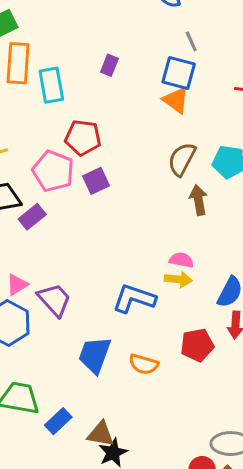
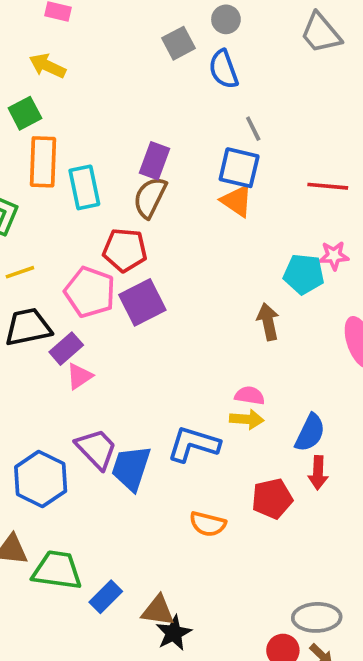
purple rectangle: (109, 65) -> (155, 161), size x1.4
brown semicircle: (182, 159) -> (150, 197), moved
purple square: (96, 181) -> (142, 302), size x1.4
pink triangle: (17, 285) -> (79, 376), moved
blue trapezoid: (95, 355) -> (131, 468), moved

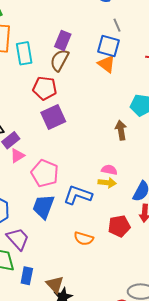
pink pentagon: (90, 292) -> (45, 173), moved
purple trapezoid: (96, 449) -> (18, 239), moved
blue rectangle: (106, 597) -> (27, 276), turned -36
brown triangle: (158, 611) -> (55, 284), turned 36

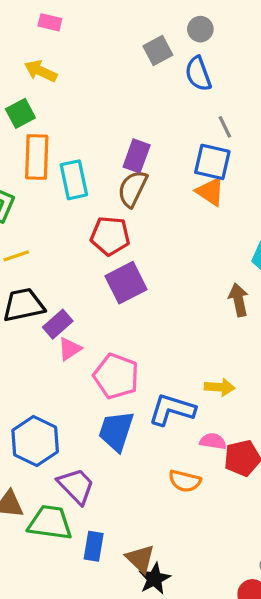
pink semicircle: (109, 170) -> (213, 441), moved

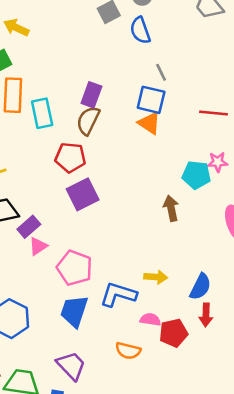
purple trapezoid: (76, 486) -> (71, 366), moved

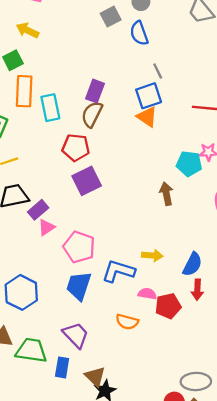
blue square: (151, 100) -> (149, 96), turned -32

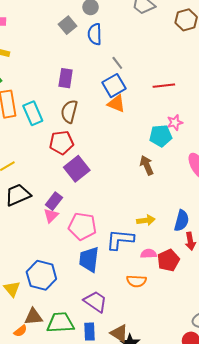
blue semicircle: (139, 33) -> (95, 34), turned 30
purple rectangle: (95, 91) -> (66, 78), moved
purple rectangle: (38, 210) -> (54, 201), moved

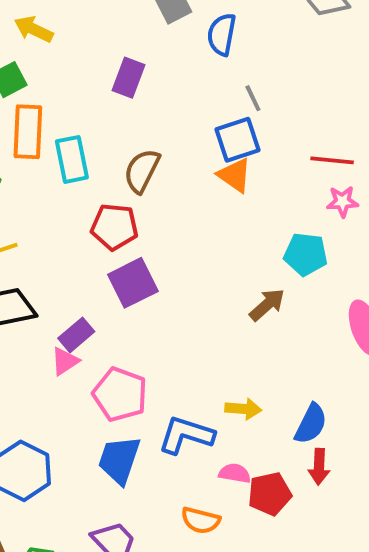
purple rectangle: (66, 78) -> (128, 78), moved
pink star: (175, 122) -> (342, 202), moved
brown arrow: (147, 165) -> (267, 305), turned 60

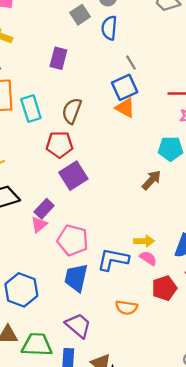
pink semicircle: (235, 473) -> (148, 258), moved, turned 30

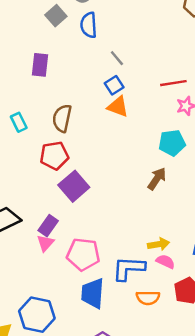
blue square: (125, 87) -> (114, 85), size x0.7
cyan rectangle: (31, 109) -> (19, 122), size x0.7
orange semicircle: (126, 308) -> (148, 298), moved

